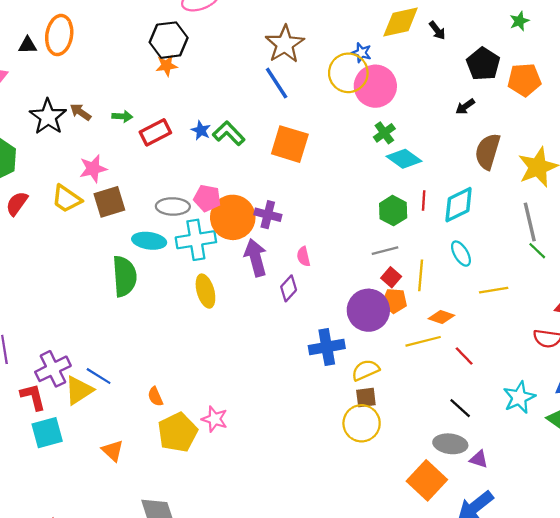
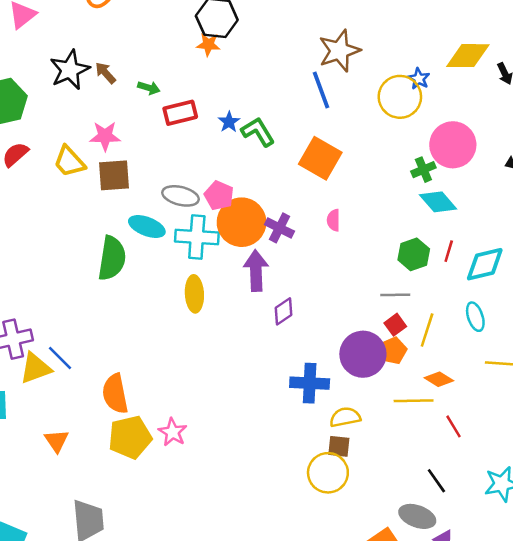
pink circle: (375, 86) -> (453, 145), moved
pink semicircle: (304, 257) -> (333, 220), moved
orange pentagon: (394, 301) -> (393, 351), turned 30
orange semicircle: (155, 397) -> (115, 394), size x1.8

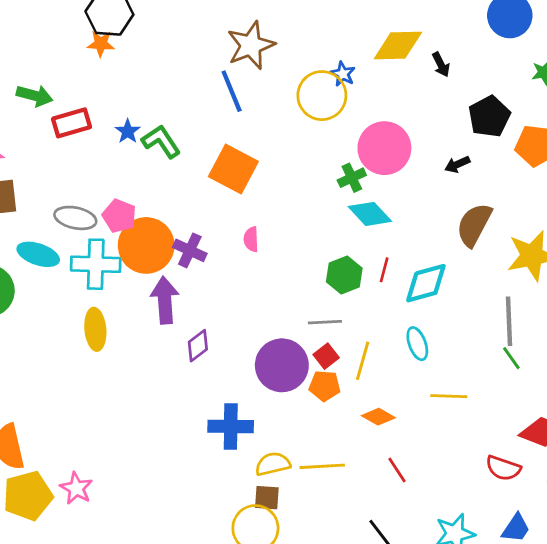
green arrow: (149, 88) -> (35, 96), size x1.4
orange pentagon: (393, 351) -> (325, 386), turned 30
purple circle: (363, 354) -> (282, 365), moved
yellow line: (414, 401) -> (322, 466), moved

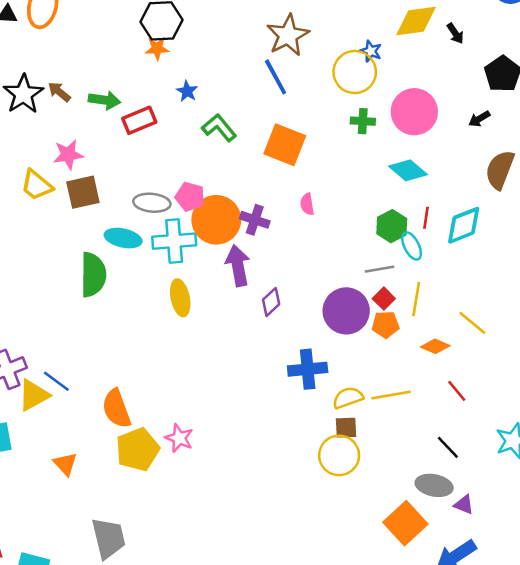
blue star: (128, 131) -> (187, 91), moved
green cross: (352, 178) -> (363, 121), moved, turned 35
cyan ellipse: (417, 344) -> (412, 246), moved
yellow line: (449, 396) -> (472, 323), moved, turned 44

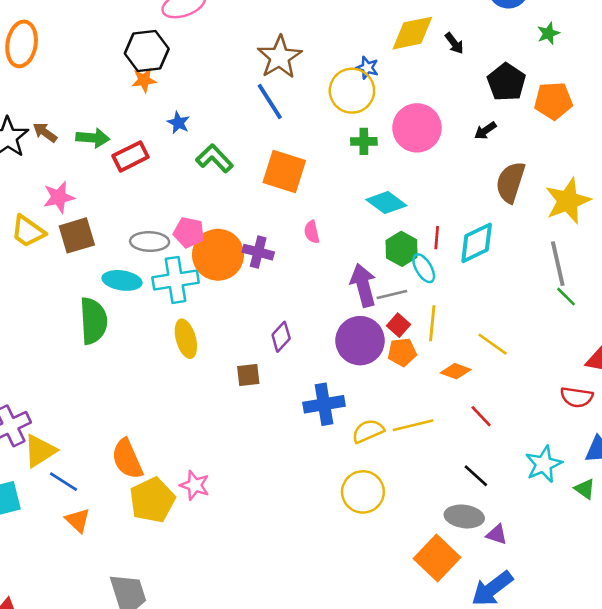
cyan diamond: (408, 170) -> (386, 203), moved
purple arrow: (238, 266) -> (363, 285), moved
blue line: (56, 381) -> (64, 482), moved
brown square: (346, 428) -> (248, 375), moved

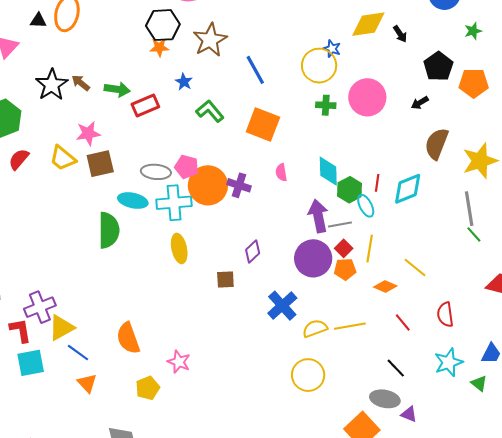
brown star: (280, 57) -> (210, 40), moved
cyan diamond: (386, 203) -> (328, 171), moved, turned 48
red semicircle: (577, 397) -> (445, 315), moved, turned 70
blue cross: (324, 404) -> (282, 306), turned -36
yellow pentagon: (152, 500) -> (148, 388), moved, size x0.7

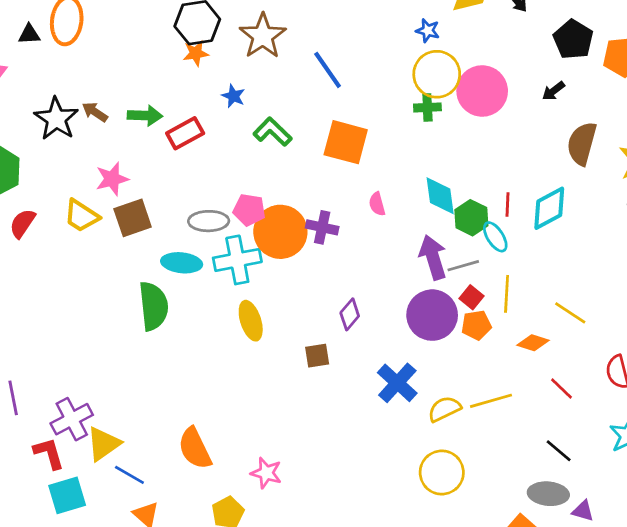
yellow circle: (319, 66) -> (437, 74), moved

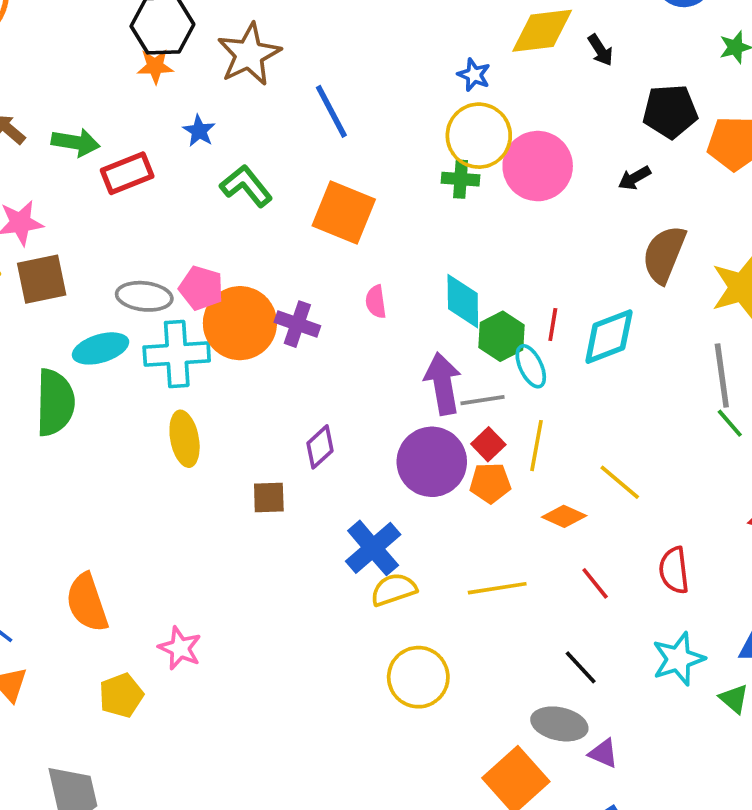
black pentagon: (573, 39) -> (670, 111), turned 30
cyan ellipse: (182, 263) -> (101, 348), turned -30
yellow semicircle: (444, 409) -> (394, 590), moved

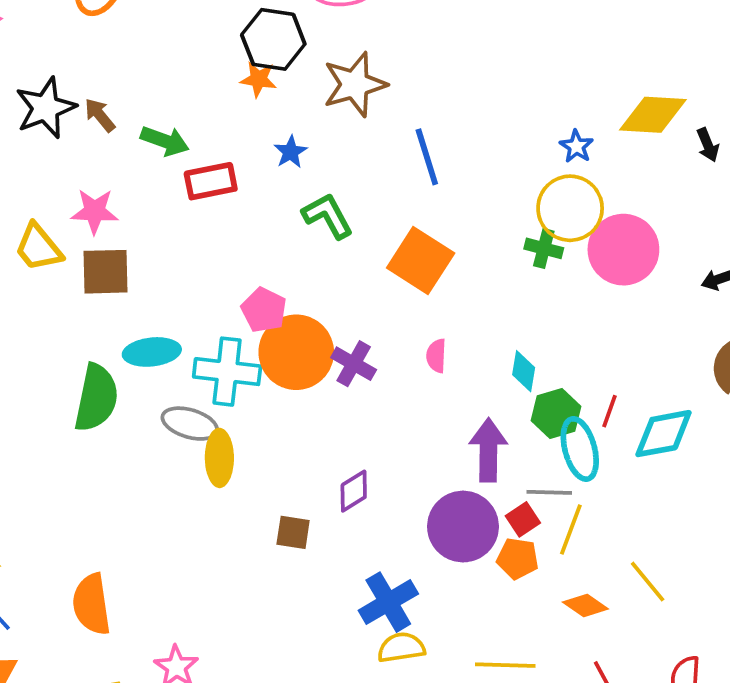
gray ellipse: (144, 296) -> (190, 424), moved
cyan diamond: (463, 301) -> (524, 371), size x0.7
cyan ellipse: (531, 366) -> (580, 449), size x1.4
gray line: (482, 400) -> (549, 492), moved

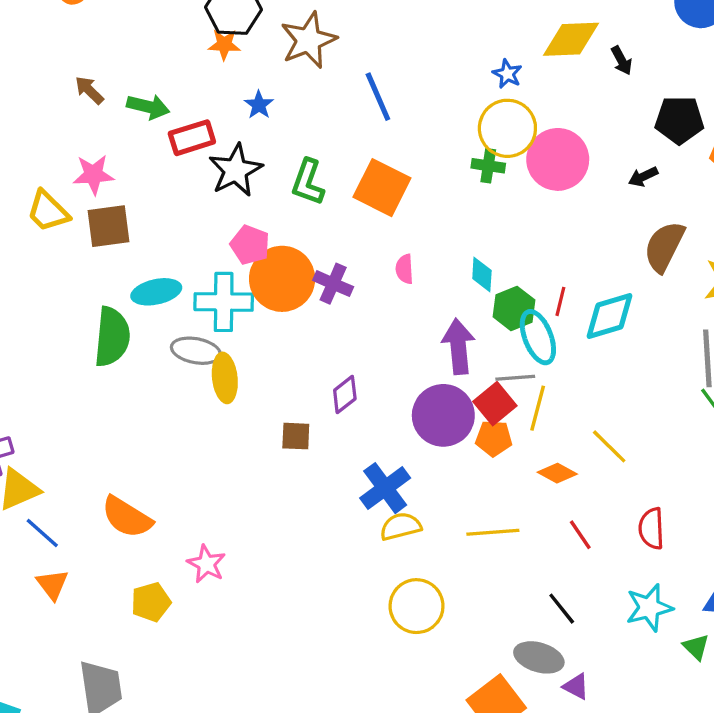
black star: (46, 108) -> (236, 170), moved
green L-shape: (328, 216) -> (308, 182), moved, turned -126
red square: (523, 519) -> (495, 404), size x1.4
orange semicircle: (92, 604) -> (127, 517), turned -44

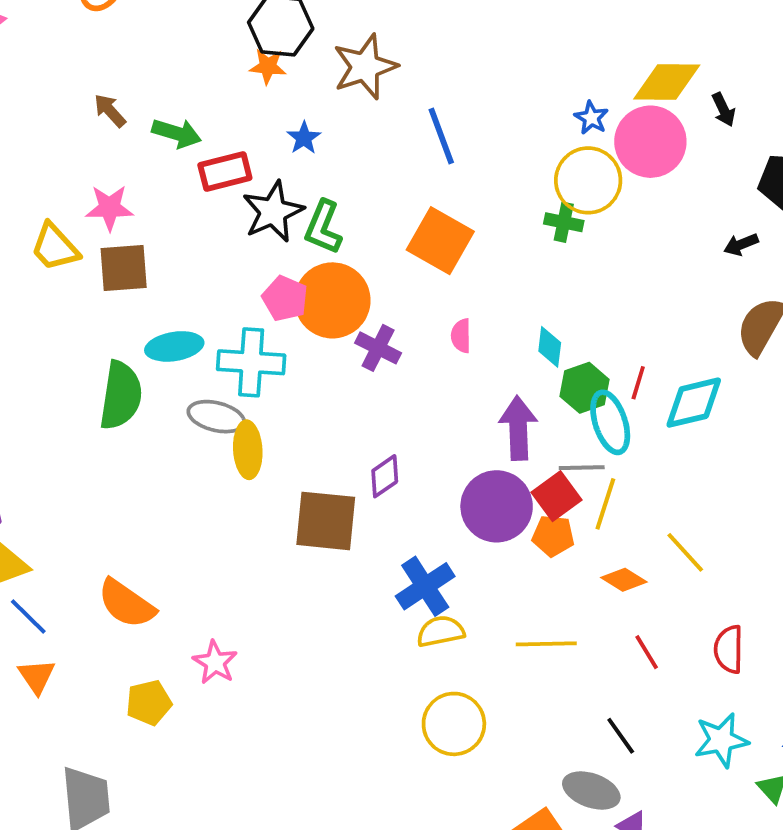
pink circle: (558, 159) -> (650, 142), moved
green L-shape: (308, 182) -> (323, 227), moved
orange circle: (282, 279) -> (332, 300), moved
brown square: (296, 436) -> (326, 521), size x1.8

